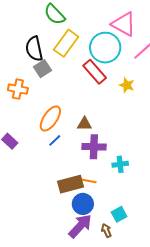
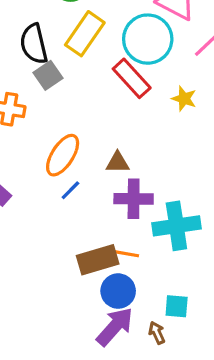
cyan cross: (120, 164) -> (176, 226), size x1.8
cyan square: (119, 214) -> (177, 306), turned 35

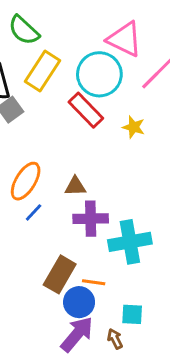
orange line: (126, 254) -> (94, 282), moved
brown rectangle: (98, 260) -> (60, 274), turned -42

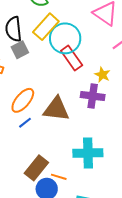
cyan circle: (99, 74) -> (65, 38), moved
brown triangle: (75, 186) -> (56, 109), size x1.8
purple cross: (91, 219) -> (93, 96), moved

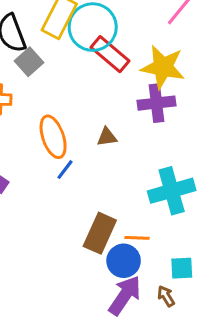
yellow star: (102, 75) -> (163, 67), size x1.8
orange ellipse: (23, 100) -> (53, 137), turned -44
brown triangle: (56, 109) -> (107, 137), size x0.5

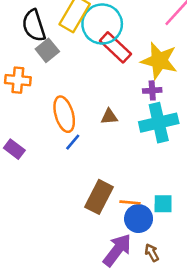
purple cross: (156, 103) -> (152, 90), size x0.6
cyan cross: (172, 191) -> (159, 123), moved
blue circle: (124, 261) -> (139, 219), moved
cyan square: (182, 268) -> (163, 204), moved

